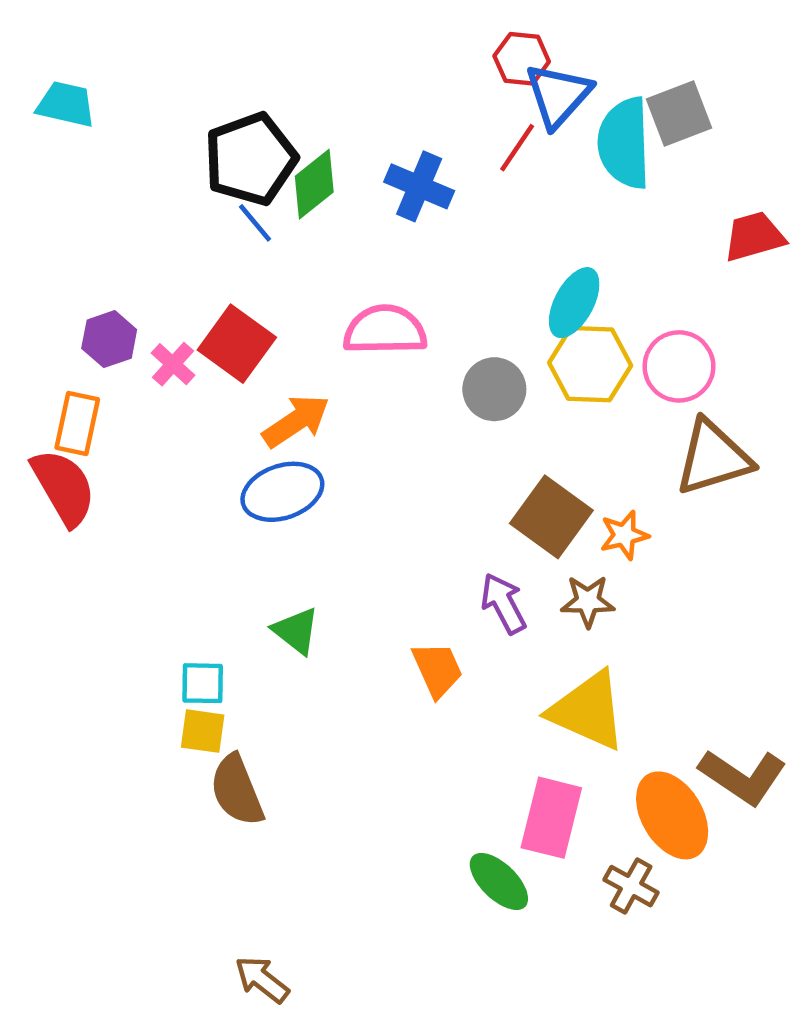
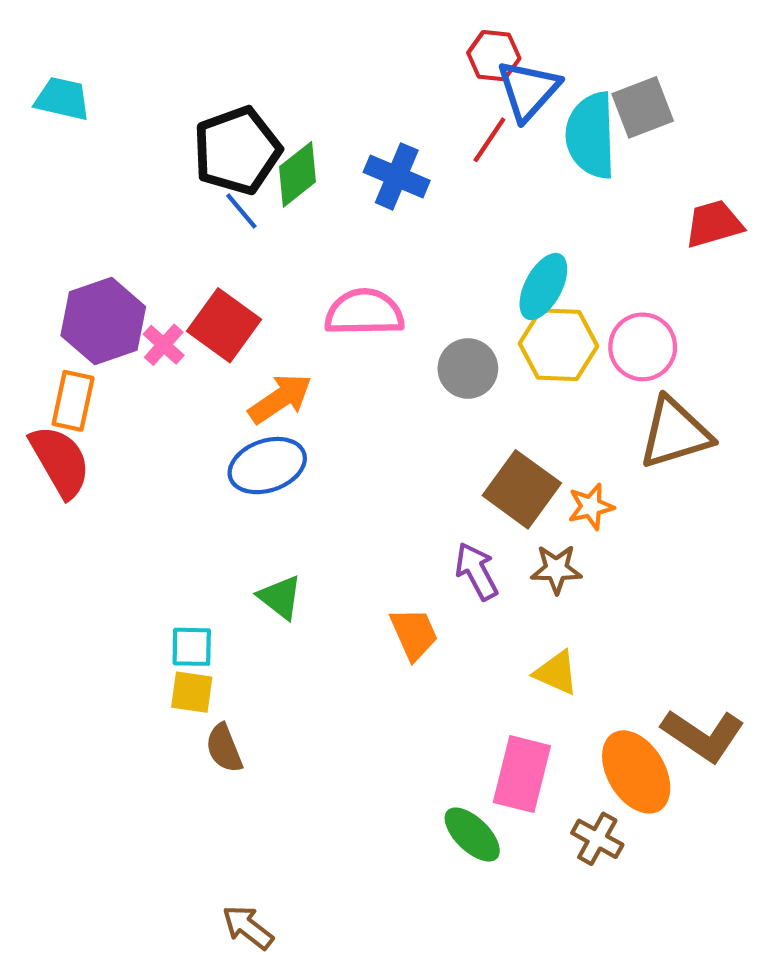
purple hexagon: (109, 339) -> (103, 321), size x1.6
yellow triangle: (588, 711) -> (556, 673), size x0.6
brown semicircle: (237, 790) -> (224, 748), size x0.7

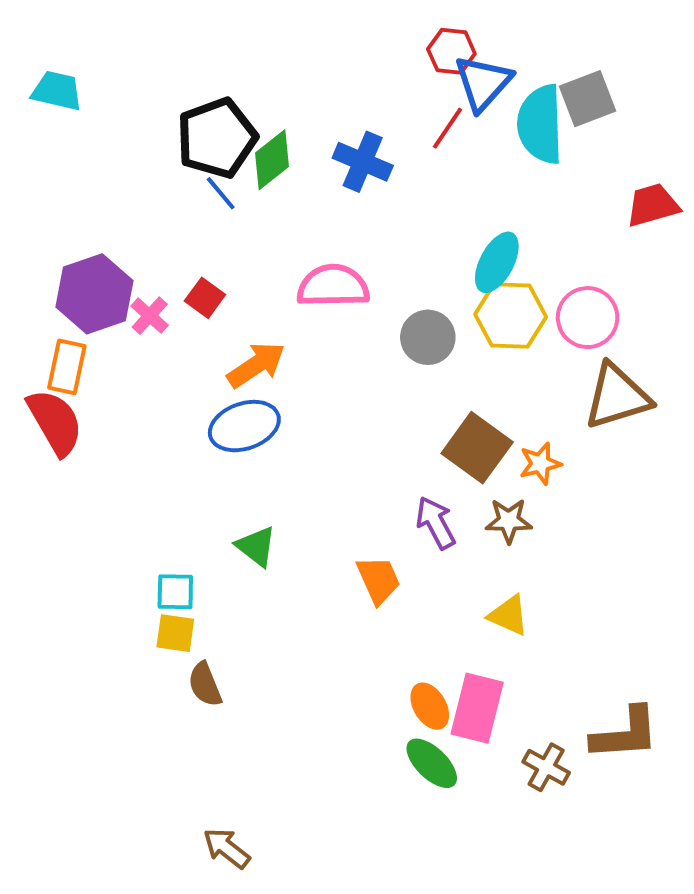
red square: (224, 325) -> (205, 298), size x0.6
brown L-shape: (703, 735) -> (625, 734), moved, turned -38
orange ellipse: (636, 772) -> (430, 706), moved, size x0.6

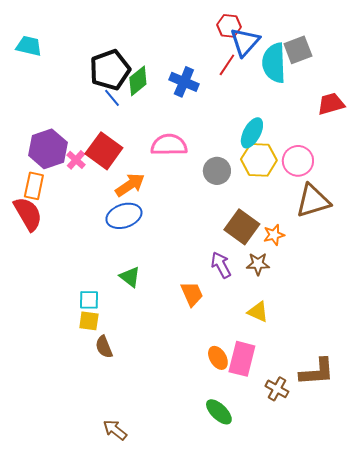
red square: (205, 298) -> (104, 151), size x1.8
green ellipse: (432, 763) -> (219, 412), moved

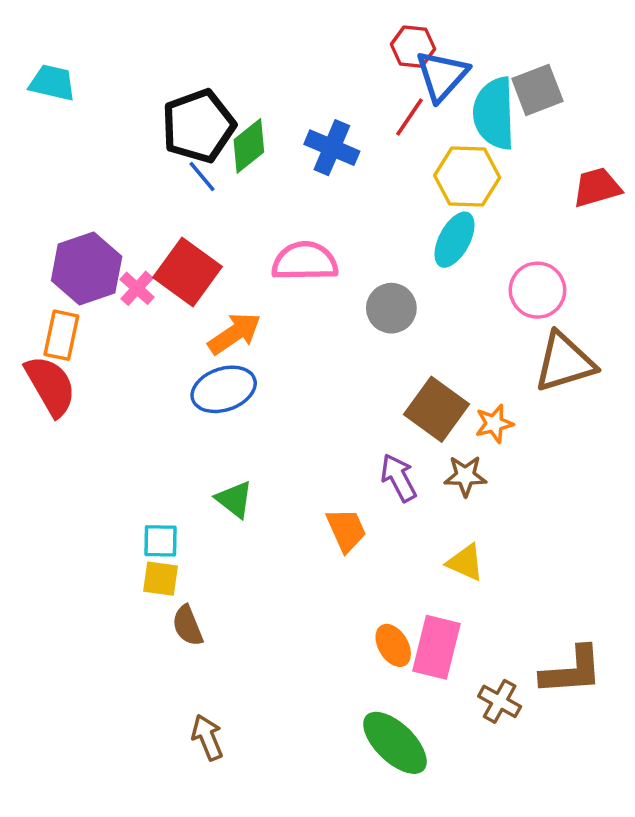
yellow hexagon: (259, 160) -> (467, 177), moved
green ellipse: (219, 412) -> (395, 743), size x1.4
brown arrow: (115, 430) -> (207, 737), moved, turned 30

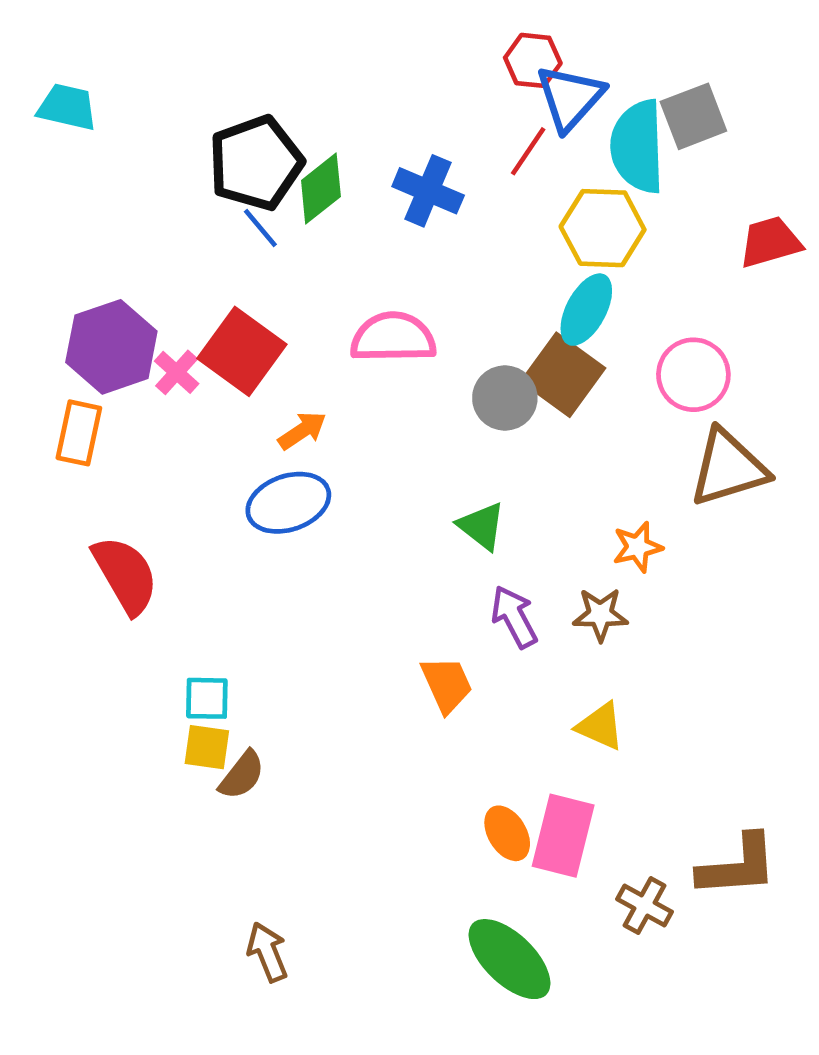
orange arrow: (234, 333) -> (302, 431), size x0.7
red semicircle: (50, 386) -> (125, 575), moved
brown square: (436, 409) -> (563, 375), moved
green triangle: (234, 499) -> (482, 526), moved
brown semicircle: (188, 626) -> (242, 775), moved, turned -120

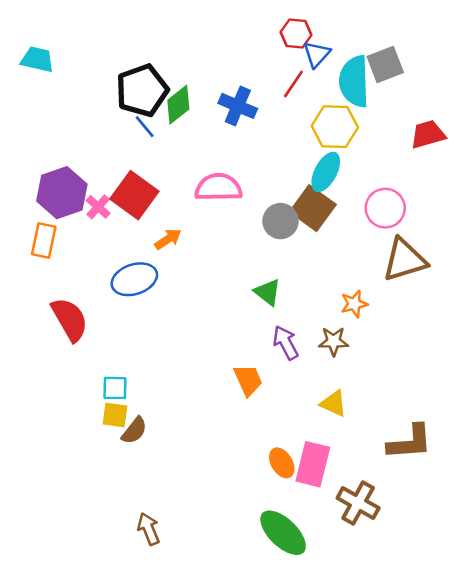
blue triangle: (570, 98) -> (317, 54), size x0.7
blue ellipse: (288, 503) -> (134, 279), moved
brown L-shape: (738, 866) -> (410, 442), moved
brown cross: (645, 905) -> (358, 503), size x1.4

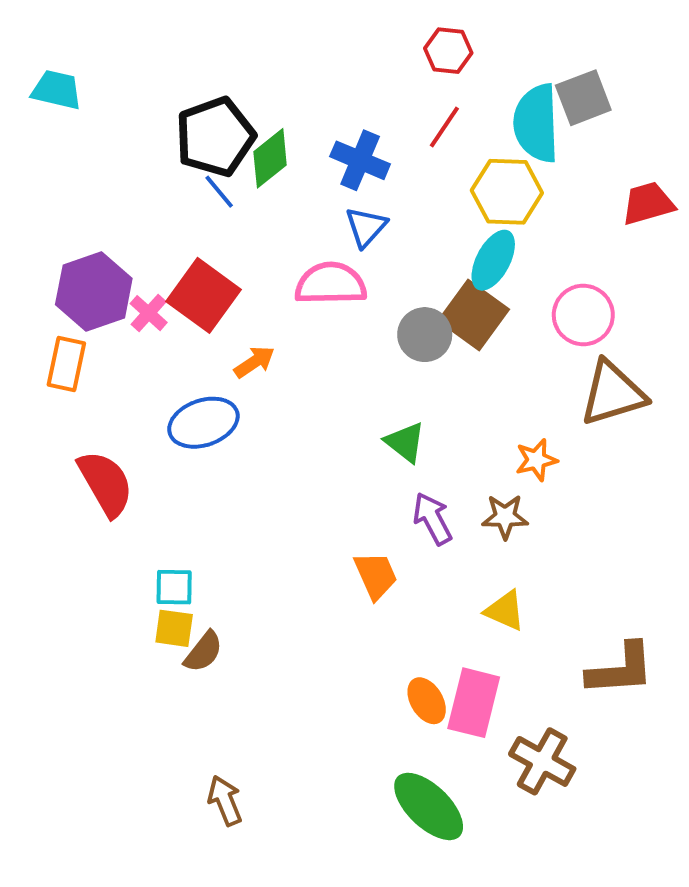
blue triangle: (317, 54) -> (366, 227), moved

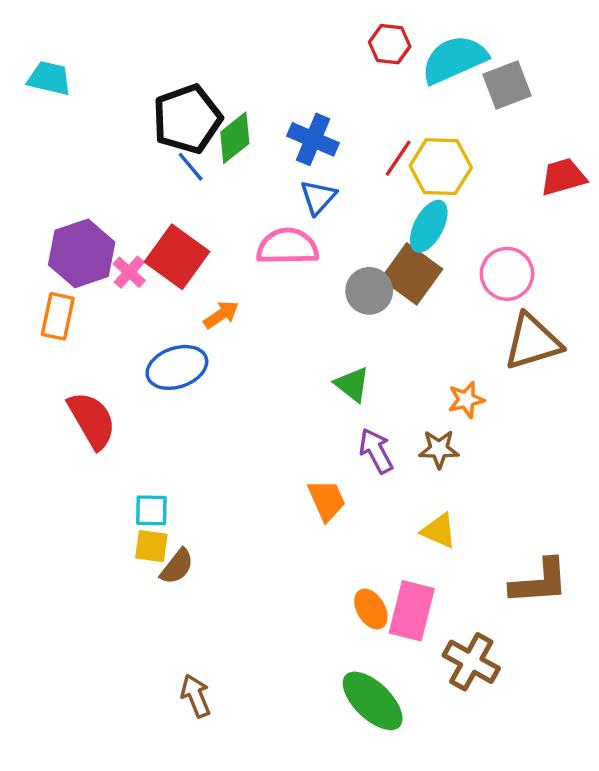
cyan semicircle: (536, 123) -> (454, 59), moved, turned 68
red line: (444, 127) -> (398, 158), moved

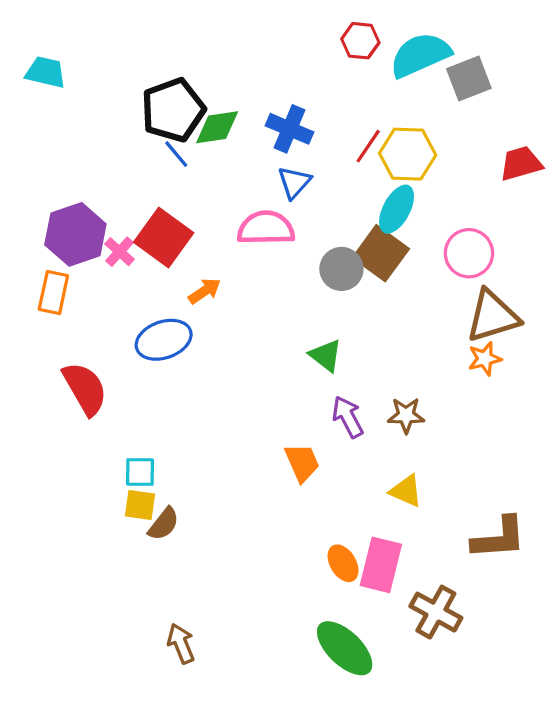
green diamond: (235, 138) -> (217, 127), turned 30
orange star: (466, 400) -> (485, 359), moved

